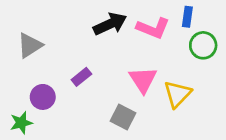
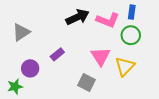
green circle: (203, 45) -> (131, 35), moved

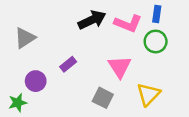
yellow triangle: (125, 66) -> (148, 94), moved

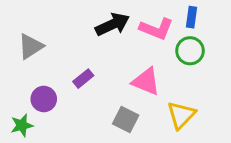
pink triangle: (120, 67) -> (146, 81), turned -35

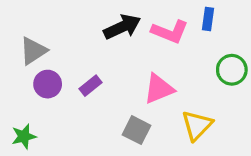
green circle: (190, 51) -> (232, 70), moved
pink triangle: (146, 81) -> (159, 89), turned -44
purple circle: (44, 99) -> (48, 84), moved

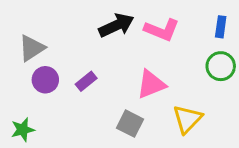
blue rectangle: (208, 19) -> (221, 27), moved

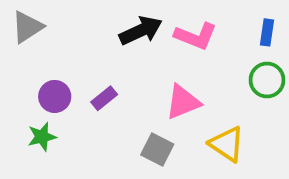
gray triangle: (32, 48) -> (27, 27), moved
yellow triangle: (187, 119) -> (227, 144), turned -40
green star: (23, 130) -> (42, 137), moved

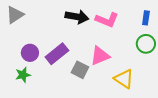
black arrow: (141, 31) -> (77, 17), turned 35
purple rectangle: (104, 98) -> (57, 54), size x1.6
gray square: (157, 150) -> (80, 70), moved

